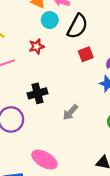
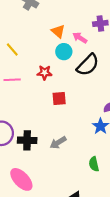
red square: (86, 54) -> (59, 98), moved
black cross: (38, 93) -> (27, 140), moved

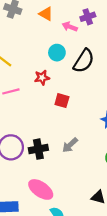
orange triangle: (58, 31) -> (46, 14), moved
pink arrow: (80, 38) -> (70, 27), moved
red square: (59, 98) -> (62, 101), turned 32

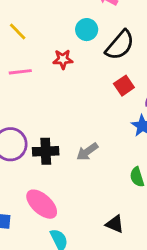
red square: (62, 101) -> (124, 86), moved, turned 32

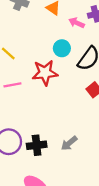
red star: (63, 59) -> (45, 73), size x1.6

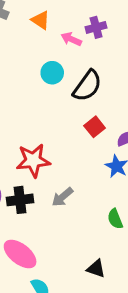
red star: (45, 73) -> (33, 160), moved

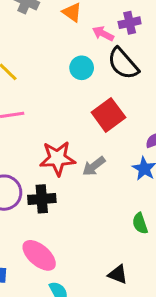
black semicircle: (87, 86) -> (123, 64), moved, turned 100
red square: (95, 127) -> (108, 115), moved, size x1.5
gray arrow: (62, 197) -> (94, 166), moved

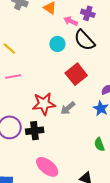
purple cross: (130, 23) -> (88, 13), turned 32
pink ellipse: (39, 255) -> (47, 167), moved

